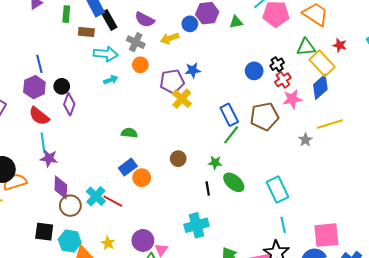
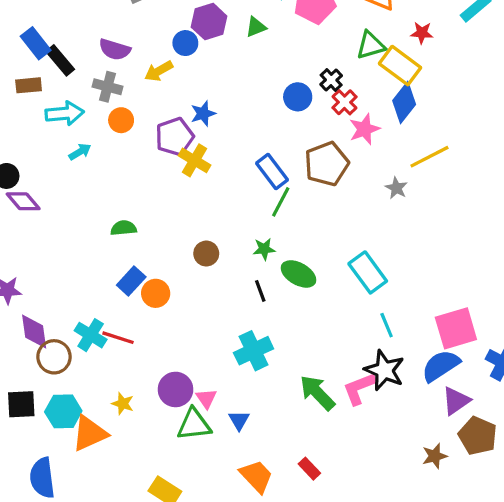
purple diamond: (69, 104) -> (23, 201), turned -50

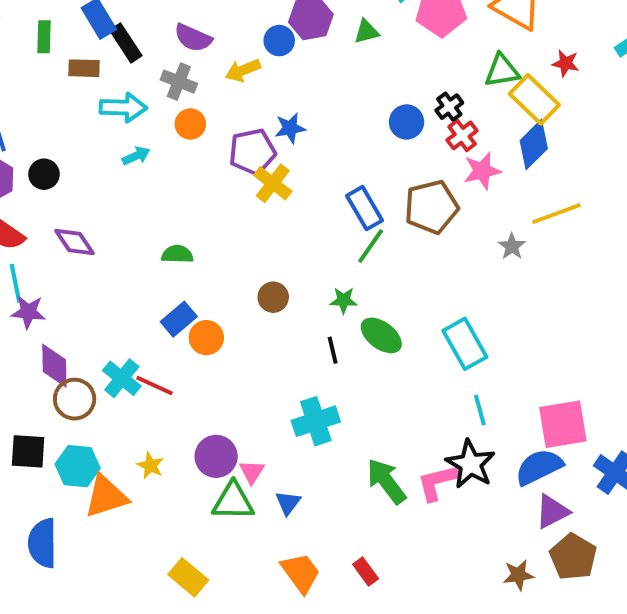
purple diamond: (23, 201) -> (75, 242), moved

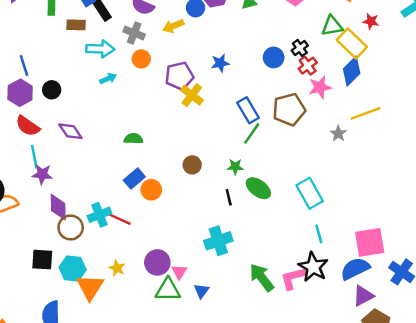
blue star: (290, 128) -> (220, 63), moved
cyan cross: (122, 378) -> (100, 215), turned 30
orange triangle: (106, 496) -> (90, 287), turned -40

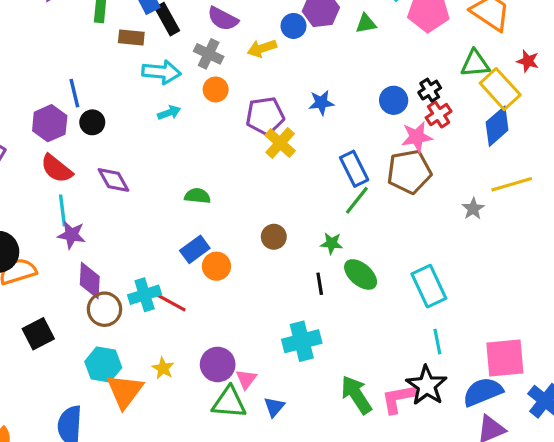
blue line: (24, 65) -> (74, 93), moved
pink star: (320, 87) -> (417, 137), moved
black square: (42, 260) -> (38, 334), moved, turned -35

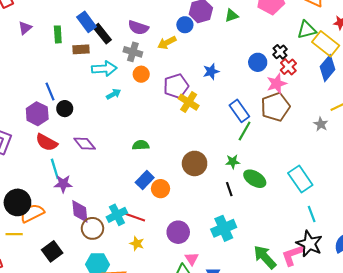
brown circle: (274, 237) -> (195, 163), size x1.5
purple circle: (218, 364) -> (178, 232), moved
yellow star: (163, 368) -> (137, 244), moved

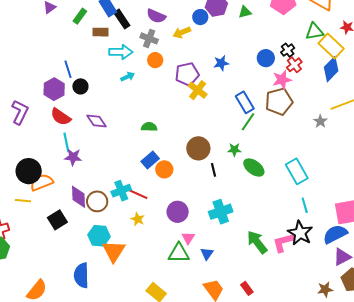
green rectangle: (58, 34) -> (80, 16), turned 35
black line: (229, 189) -> (213, 170), moved
purple diamond: (80, 211) -> (78, 197), moved

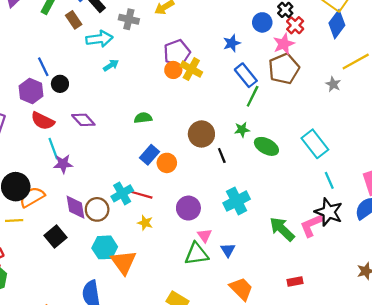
brown rectangle: (101, 32) -> (74, 20), turned 63
orange circle: (155, 60) -> (173, 70), moved
blue star: (221, 63) -> (232, 43), moved
red rectangle: (247, 288) -> (295, 281), moved, turned -56

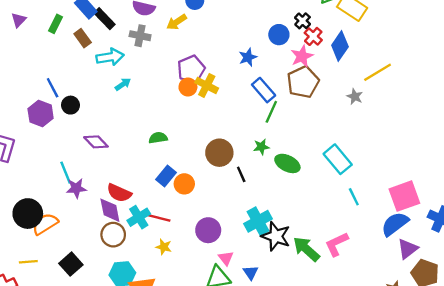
blue diamond: (337, 24) -> (340, 46), moved
red semicircle: (43, 121) -> (119, 193), moved
purple diamond: (75, 207) -> (110, 210), moved
black star: (329, 212) -> (276, 236), moved
yellow line: (14, 221) -> (28, 262), moved

